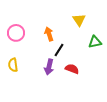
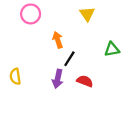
yellow triangle: (79, 20) -> (87, 14), moved
pink circle: (16, 33) -> (31, 14), moved

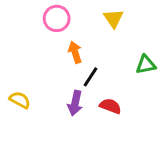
pink circle: (31, 14) -> (57, 18), moved
yellow semicircle: (15, 76) -> (20, 100), turned 126

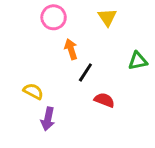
yellow semicircle: (20, 100) -> (33, 91), moved
purple arrow: (75, 103) -> (48, 119), moved

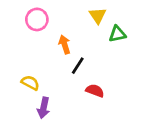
pink circle: (54, 17) -> (37, 19), moved
green triangle: (138, 61) -> (117, 34), moved

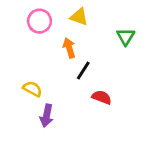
yellow triangle: (98, 16) -> (79, 17), moved, turned -36
green triangle: (117, 34) -> (126, 37), turned -48

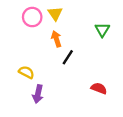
yellow triangle: (79, 17) -> (55, 14), moved, turned 35
red semicircle: (102, 97) -> (99, 88), moved

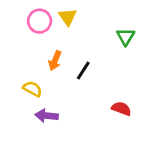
orange arrow: (56, 39) -> (55, 61), moved, turned -140
purple arrow: (38, 94) -> (47, 116), turned 84

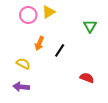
yellow triangle: (68, 17) -> (48, 12), turned 32
purple arrow: (47, 116) -> (21, 87), moved

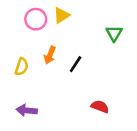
yellow semicircle: (23, 64) -> (22, 67), moved, turned 80
red semicircle: (87, 78) -> (100, 107), moved

